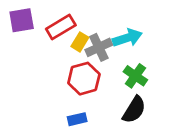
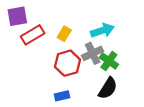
red rectangle: (61, 27) -> (33, 35), moved
gray cross: (99, 47) -> (93, 53), moved

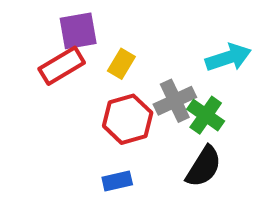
purple square: (17, 16) -> (78, 31), moved
cyan arrow: (102, 30) -> (228, 58), moved

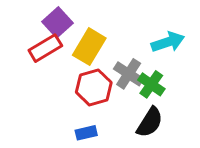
purple square: (78, 31) -> (57, 22), turned -32
yellow rectangle: (121, 64) -> (89, 47), size x1.6
gray cross: (175, 101) -> (129, 74), turned -32

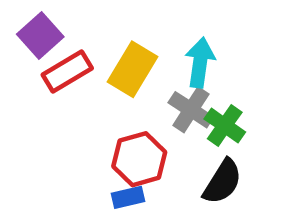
purple square: (57, 22) -> (40, 36), moved
cyan arrow: (168, 42) -> (200, 62), moved, turned -64
red hexagon: (94, 87) -> (139, 159), moved

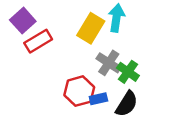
cyan arrow: (200, 62) -> (116, 18), moved
yellow rectangle: (132, 69) -> (91, 28), moved
blue rectangle: (128, 197) -> (98, 99), moved

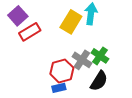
gray cross: (109, 63) -> (82, 60), moved
blue rectangle: (98, 99) -> (59, 88), moved

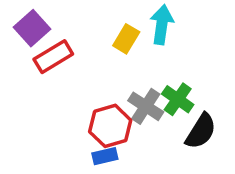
yellow rectangle: (71, 22) -> (126, 39), size x0.7
black semicircle: (99, 81) -> (201, 131), moved

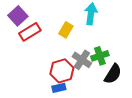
yellow rectangle: (126, 39) -> (66, 30), moved
green cross: (178, 99) -> (100, 56), turned 36

